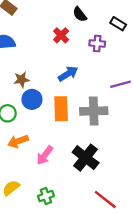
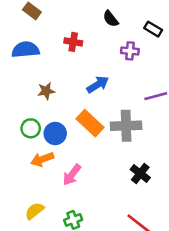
red cross: (61, 35) -> (73, 42), moved, turned -35
blue circle: (32, 99) -> (55, 133), moved
orange rectangle: (61, 109) -> (90, 123), turned -45
black cross: (86, 158) -> (140, 173), moved, size x0.7

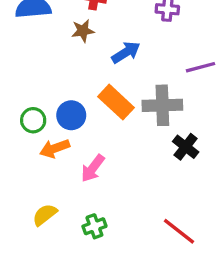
brown star: (46, 91) -> (83, 31), moved
green circle: (31, 128) -> (33, 120), moved
black cross: (140, 173) -> (186, 147), moved

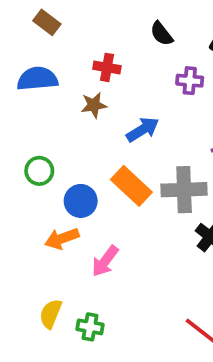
green circle: (33, 120) -> (39, 171), moved
yellow semicircle: (45, 215) -> (51, 314), turned -30
green cross: (94, 226) -> (90, 327), moved, turned 30

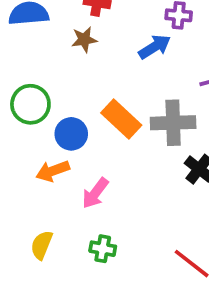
blue arrow: (143, 130) -> (155, 47), moved
green circle: (39, 171) -> (30, 104), size x1.4
green cross: (90, 327) -> (103, 249), moved

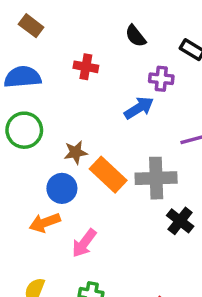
brown star: (84, 39) -> (76, 152), moved
green circle: (30, 104) -> (24, 130), moved

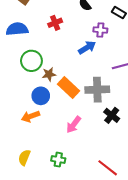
red cross: (86, 67) -> (55, 23), turned -32
green circle: (24, 130) -> (31, 61), moved
pink arrow: (84, 243) -> (74, 125), moved

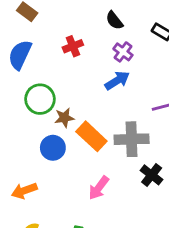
blue semicircle: (17, 29) -> (20, 55), turned -60
purple cross: (100, 30) -> (123, 52), moved, turned 32
orange arrow: (30, 116) -> (24, 191), moved

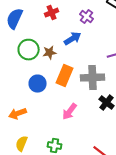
blue arrow: (117, 81) -> (73, 39), moved
brown star: (64, 118) -> (50, 53), moved
orange rectangle: (91, 136) -> (65, 76), turned 70

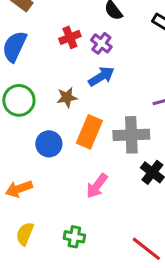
purple cross: (87, 17) -> (101, 43), moved
green circle: (29, 50) -> (19, 100), moved

